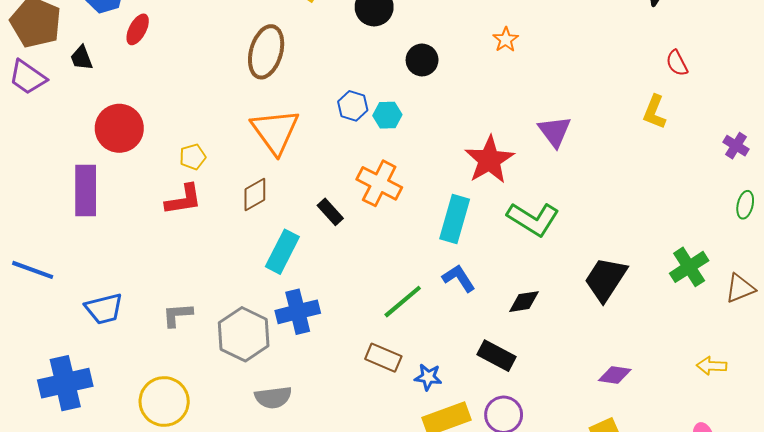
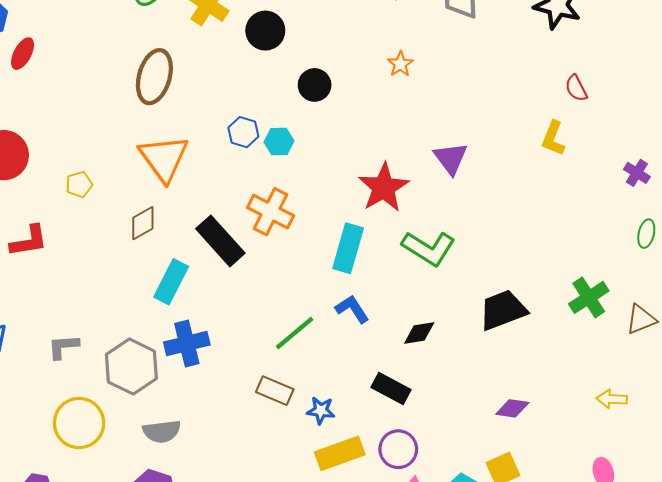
red L-shape: (183, 200) -> (29, 241), moved
black rectangle: (330, 212) -> (220, 241), size x1.8
black trapezoid: (606, 279) -> (503, 310), turned 36
yellow circle: (164, 401) -> (79, 423), moved

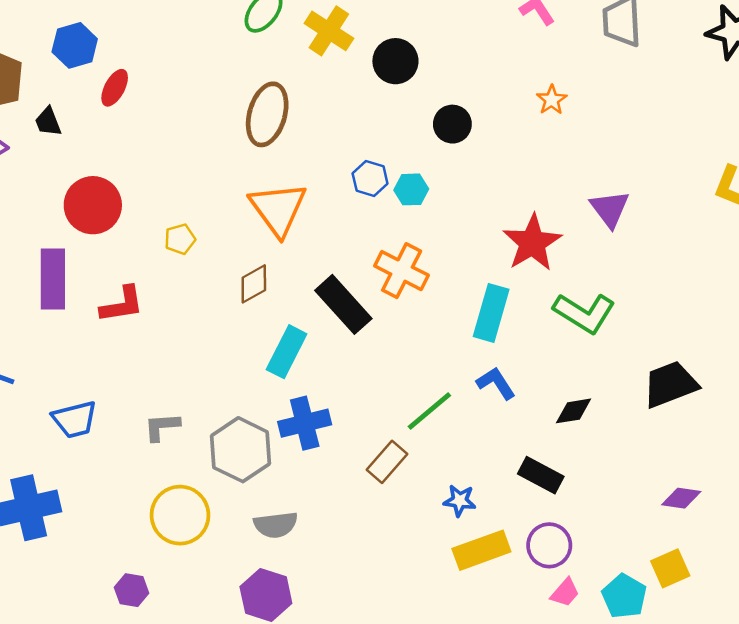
brown rectangle: (275, 391) -> (387, 462), moved, turned -72

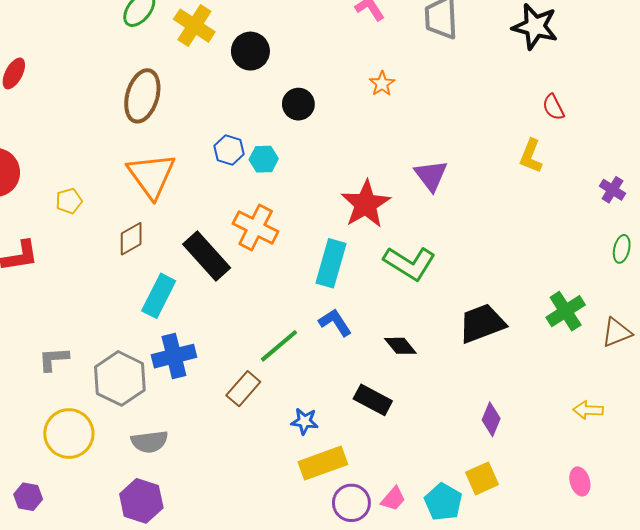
black diamond: (573, 411) -> (400, 346), turned 60
purple diamond: (681, 498) -> (491, 419), turned -76
purple circle: (549, 545) -> (351, 503), moved

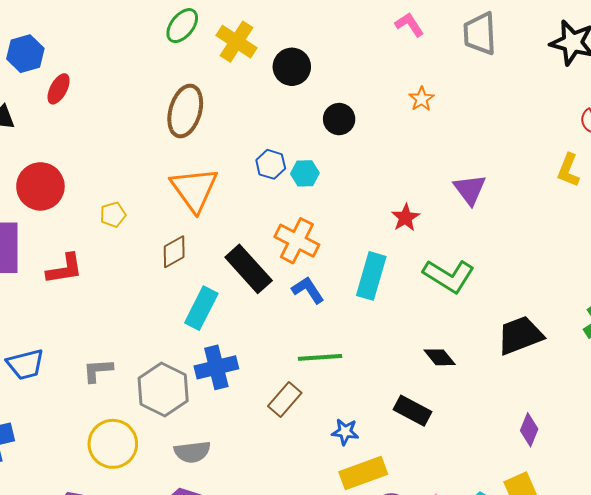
red star: (366, 204) -> (405, 218), size x0.6
blue L-shape: (335, 322) -> (308, 290), moved
green line: (279, 346) -> (320, 357), turned 36

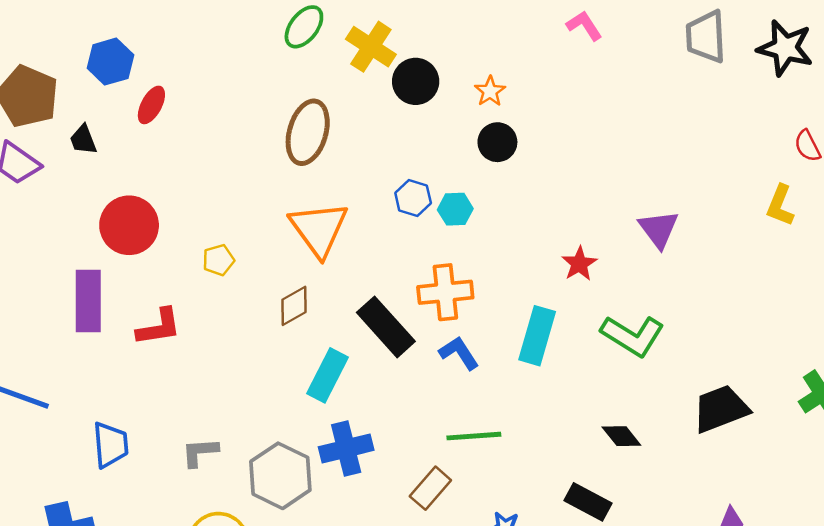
gray trapezoid: (480, 34) -> (706, 37), moved
black circle: (292, 67) -> (416, 81), moved
orange star: (422, 99) -> (490, 91), moved
orange cross: (297, 241) -> (445, 292), turned -33
blue trapezoid: (25, 364) -> (110, 445), turned -81

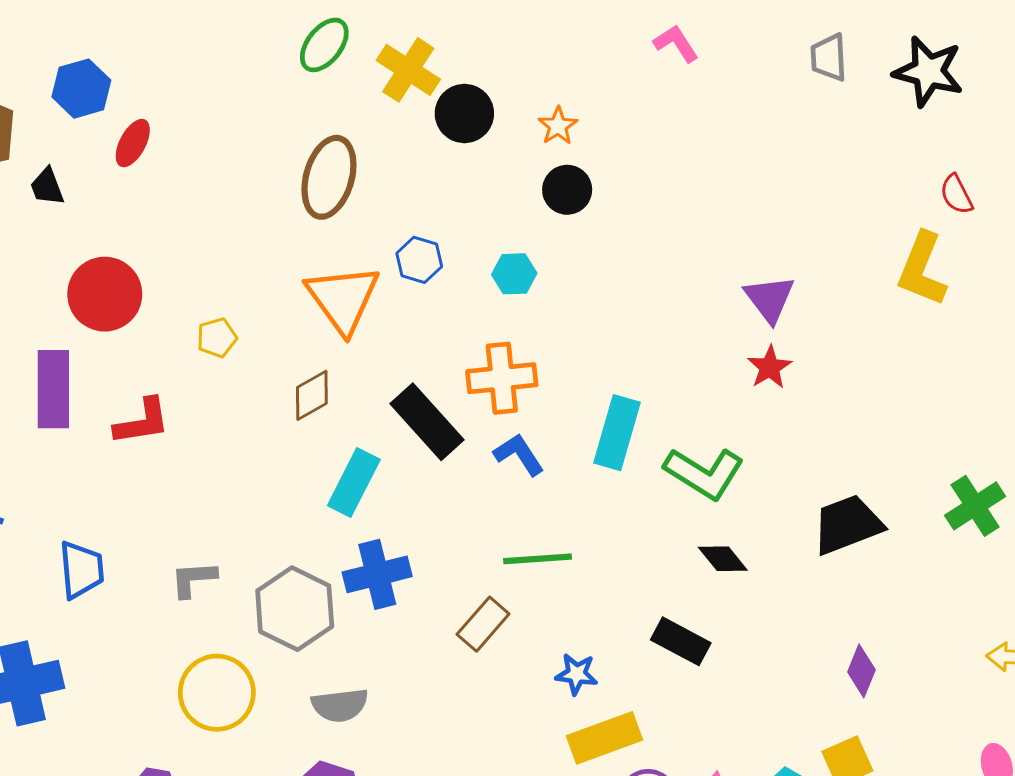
gray trapezoid: (706, 37) -> (829, 57), size x0.7
blue hexagon: (413, 198) -> (419, 260), moved
yellow L-shape: (780, 205) -> (922, 269), size x1.4
red star: (579, 264) -> (770, 367), moved
green L-shape: (633, 336) -> (704, 473), moved

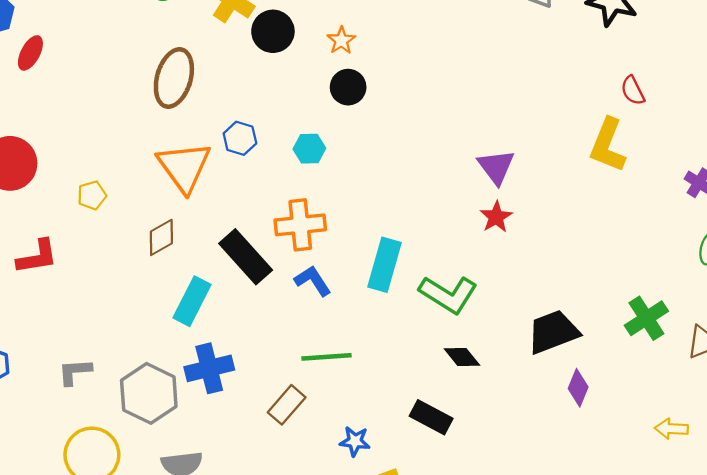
purple diamond: (861, 671) -> (578, 388), moved

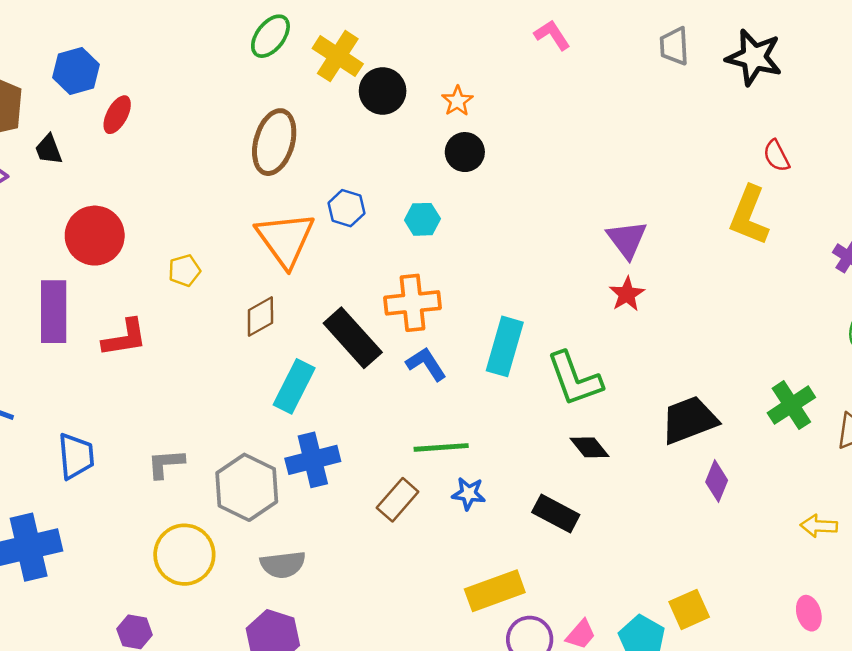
green L-shape: (448, 294) -> (575, 379), turned 38
blue star: (355, 441) -> (469, 494), moved

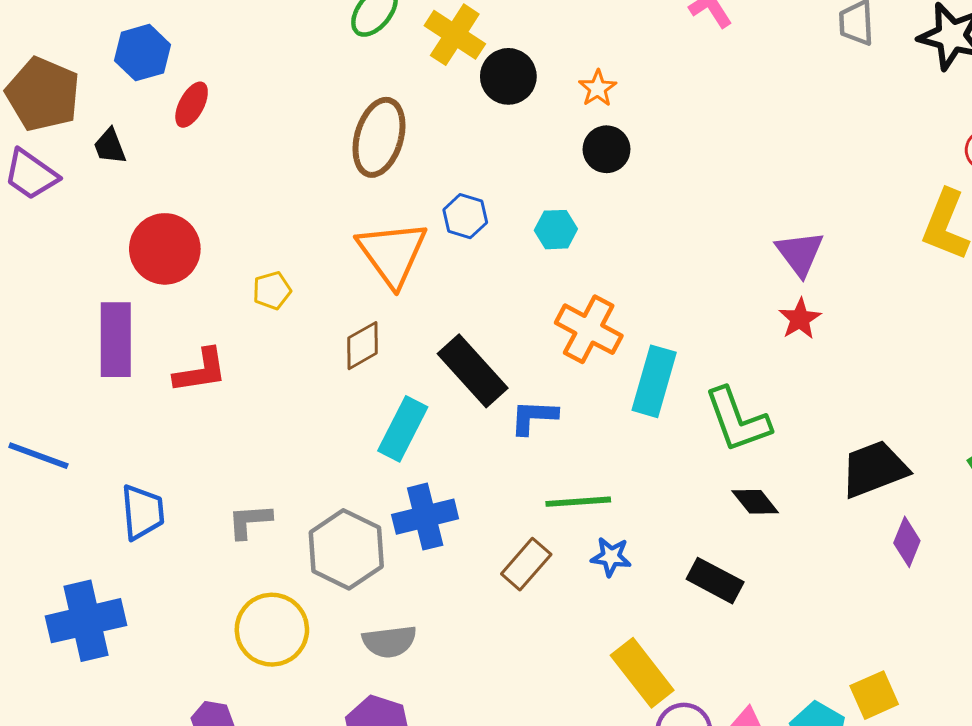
orange cross: (413, 303) -> (589, 329), moved, turned 34
blue L-shape: (426, 364) -> (534, 417), moved, turned -54
yellow rectangle: (495, 591) -> (642, 673), turned 72

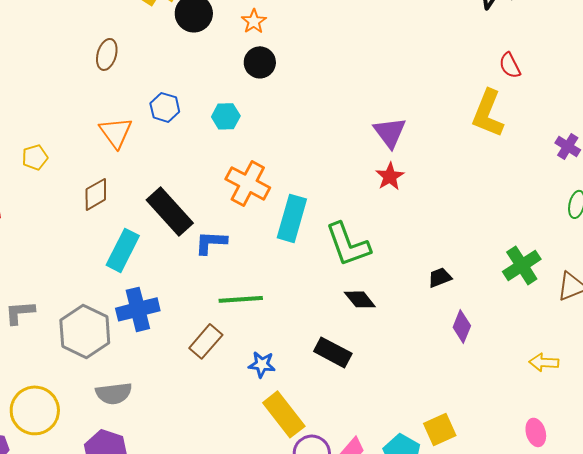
brown ellipse: (379, 137) -> (107, 54), size x0.6
orange triangle: (392, 253) -> (116, 132), size x0.7
black trapezoid: (874, 469) -> (440, 277), size x0.5
blue star: (611, 557) -> (262, 364), moved
yellow circle: (272, 630) -> (35, 410), moved

